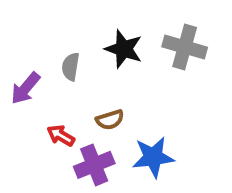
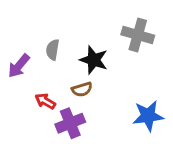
black star: (124, 49) -> (94, 60), moved
blue star: (153, 157) -> (148, 116), moved

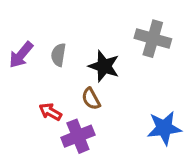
purple arrow: (19, 66) -> (21, 55), moved
brown semicircle: (82, 89) -> (91, 99), turned 78

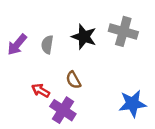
black star: (104, 66) -> (84, 37), moved
purple cross: (78, 136) -> (63, 110), turned -35

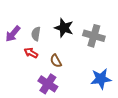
gray cross: (123, 31) -> (94, 36), moved
red arrow: (41, 90) -> (31, 53), moved

